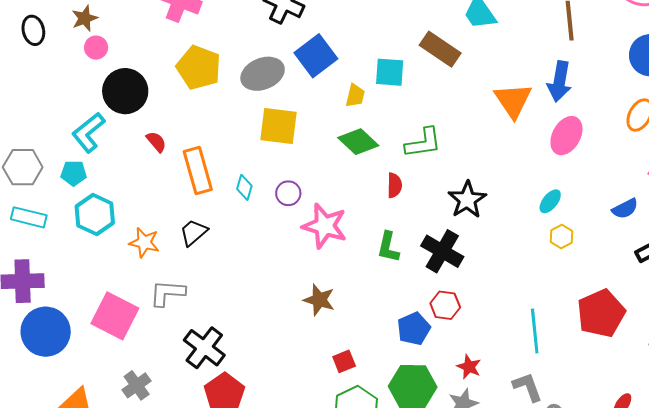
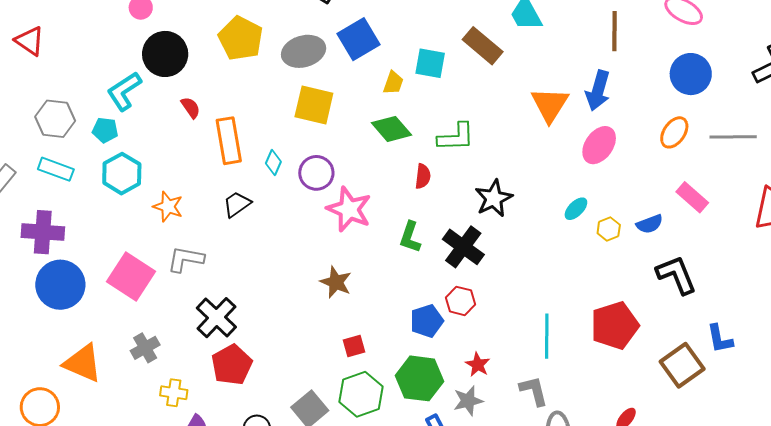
purple circle: (288, 193) -> (316, 173), size x1.4
black trapezoid: (194, 232) -> (237, 204), moved
yellow hexagon: (561, 237) -> (609, 229), moved

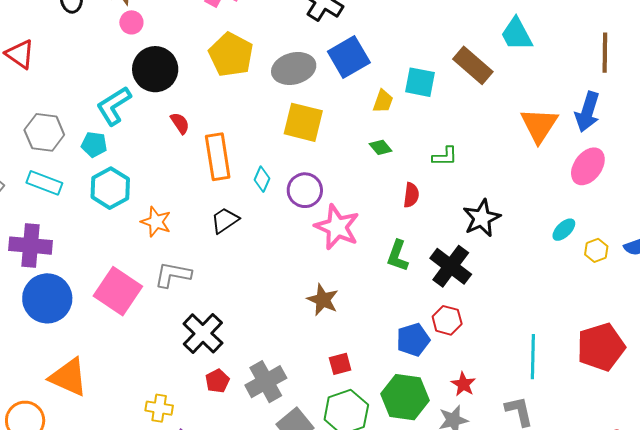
green diamond: (392, 129) -> (381, 147), size x0.6
green L-shape: (456, 137) -> (445, 156), size x0.7
gray cross: (145, 348) -> (266, 382), moved, size x1.4
red pentagon: (232, 365) -> (217, 381), size x0.6

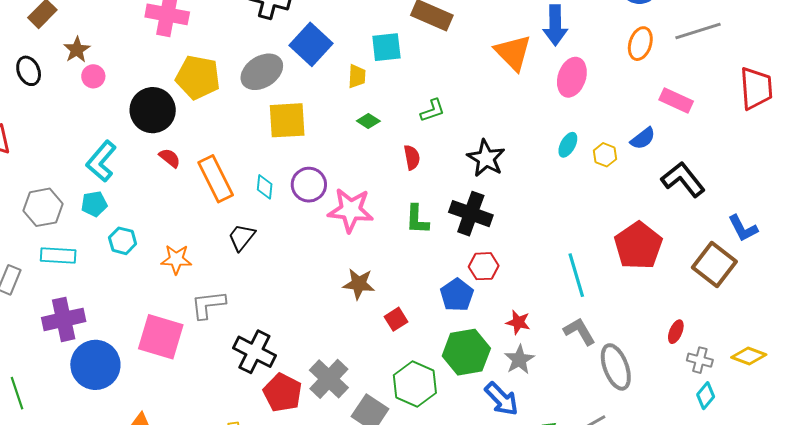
black circle: (155, 69) -> (153, 110), moved
cyan hexagon: (110, 188) -> (123, 241), size x0.7
red square: (340, 364) -> (396, 319), moved
red pentagon: (217, 381) -> (283, 393), size x1.6

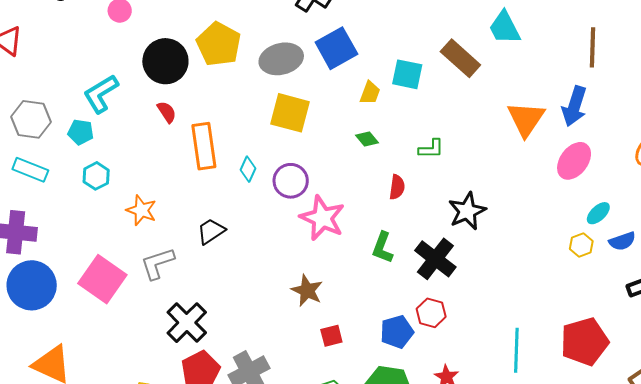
cyan ellipse: (568, 145) -> (598, 213), moved
black trapezoid: (242, 237) -> (211, 231), moved
gray L-shape: (208, 305) -> (157, 263), turned -30

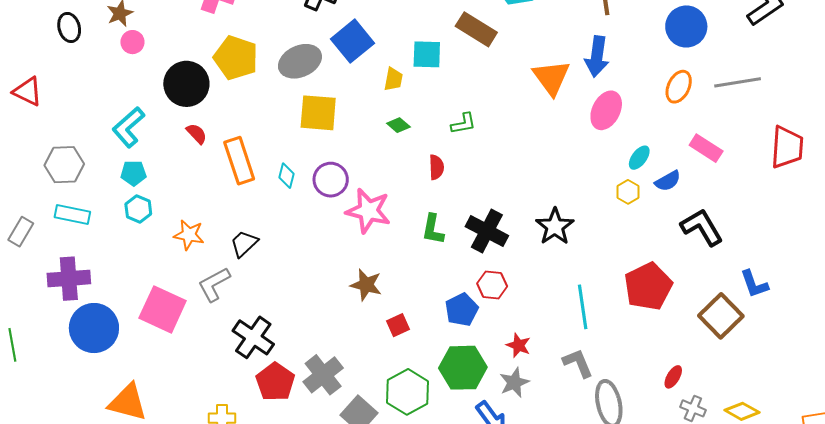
cyan pentagon: (81, 132) -> (133, 173), moved
black star: (467, 211) -> (555, 227), moved
black trapezoid: (211, 231) -> (244, 244), moved

